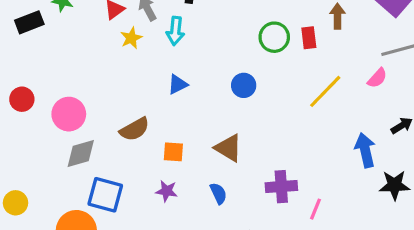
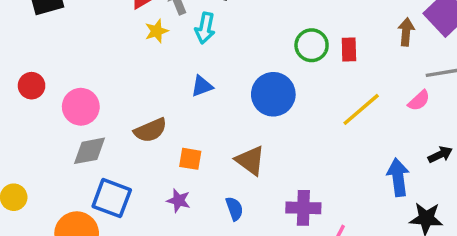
brown arrow: (337, 16) -> (406, 32), moved
blue circle: (244, 85) -> (273, 94), size x1.6

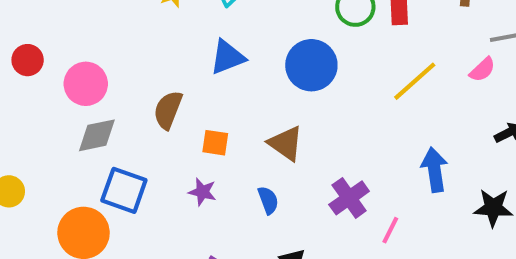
blue triangle: (202, 86) -> (227, 57), size x1.4
brown semicircle: (150, 130) -> (168, 110), turned 136
blue arrow: (398, 177) -> (434, 170), moved
purple cross: (303, 208) -> (349, 198), turned -36

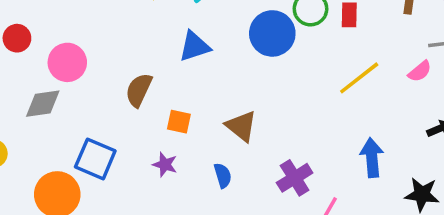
blue circle: (311, 65) -> (272, 33), moved
gray diamond: (97, 135) -> (43, 104), moved

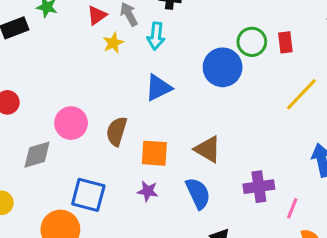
pink circle: (67, 62) -> (71, 123), moved
orange square: (179, 122) -> (154, 153), size x1.4
blue semicircle: (223, 175) -> (198, 193), size x1.5
purple cross: (295, 178) -> (259, 187), turned 32

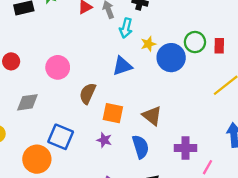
yellow star: (113, 43) -> (148, 44), moved
pink circle: (71, 123) -> (58, 67), moved

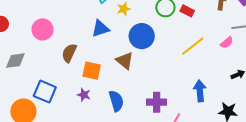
red rectangle: (219, 46) -> (187, 11), turned -64
blue circle: (171, 58) -> (142, 36), moved
brown triangle: (152, 116) -> (125, 61), moved

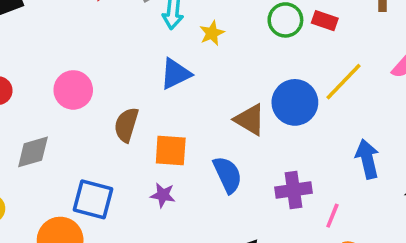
blue circle: (142, 36) -> (295, 102), moved
brown triangle: (125, 61) -> (250, 120), moved
blue semicircle: (116, 101) -> (228, 175), moved

